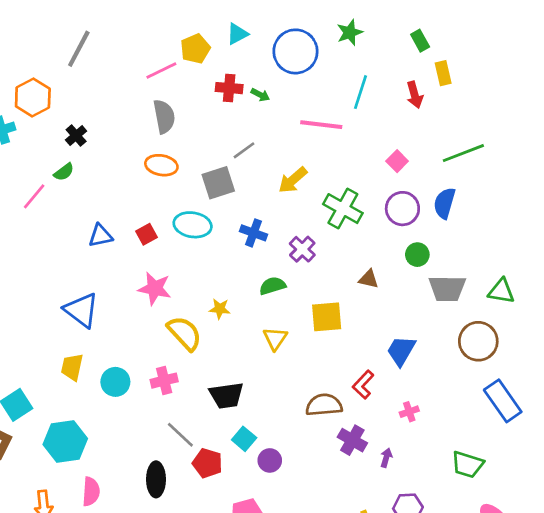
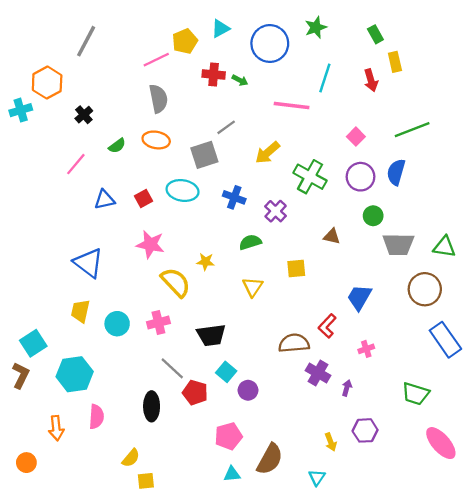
green semicircle: (64, 172) -> (117, 146), moved
pink line: (34, 196) -> (76, 164), moved
yellow square: (327, 317) -> (296, 269), size x0.7

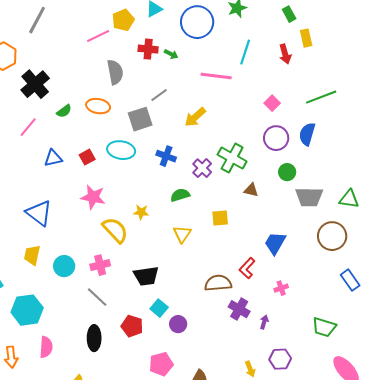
gray semicircle: (158, 99) -> (115, 72), moved
black cross: (84, 115) -> (35, 84), size x1.8
green cross: (310, 177) -> (232, 158), moved
blue rectangle: (445, 340) -> (350, 280), size x0.7
gray line: (172, 368) -> (97, 297), moved

